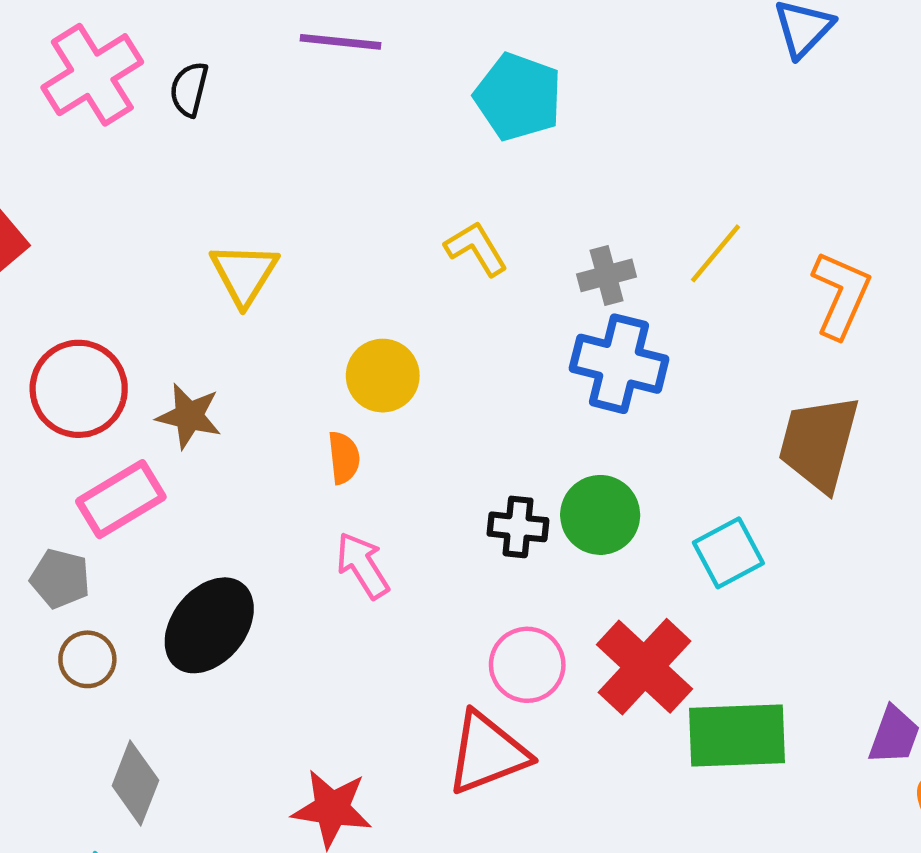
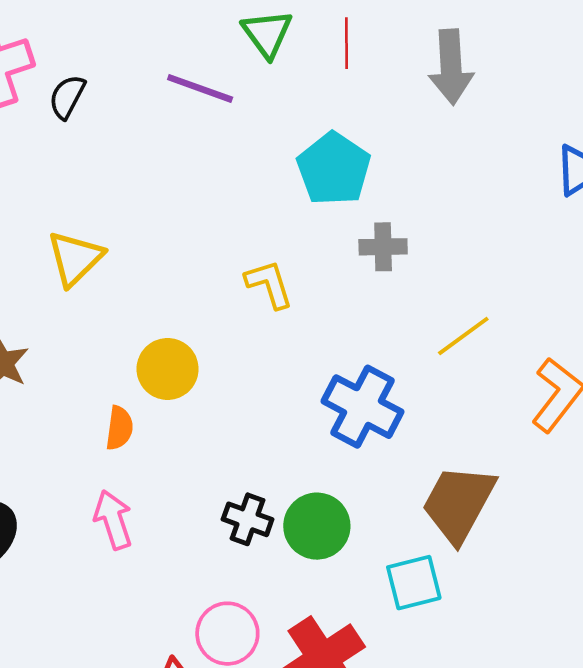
gray cross: (607, 275) -> (383, 247), moved
brown trapezoid: (819, 443) -> (458, 503), moved

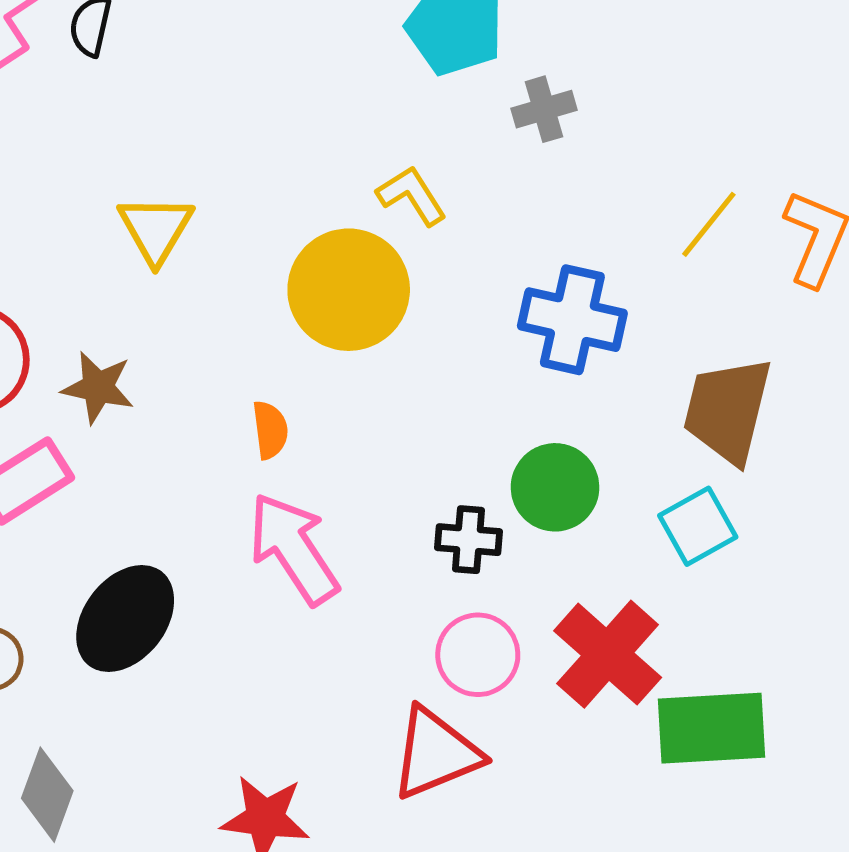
yellow line: (463, 336) -> (709, 224), moved
yellow circle: (168, 369) -> (349, 290), moved, size x1.5
black cross: (248, 519) -> (469, 540), moved
pink arrow: (113, 520) -> (293, 549), size x1.5

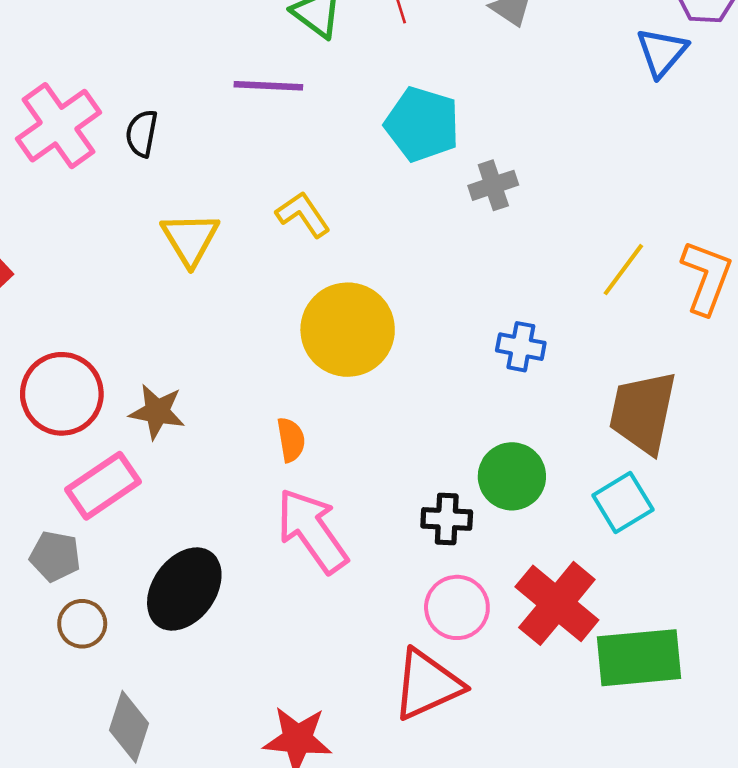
yellow L-shape: (412, 196) -> (303, 214), moved
yellow triangle: (156, 229) -> (190, 239), moved
blue cross: (572, 320) -> (521, 347), size x0.6

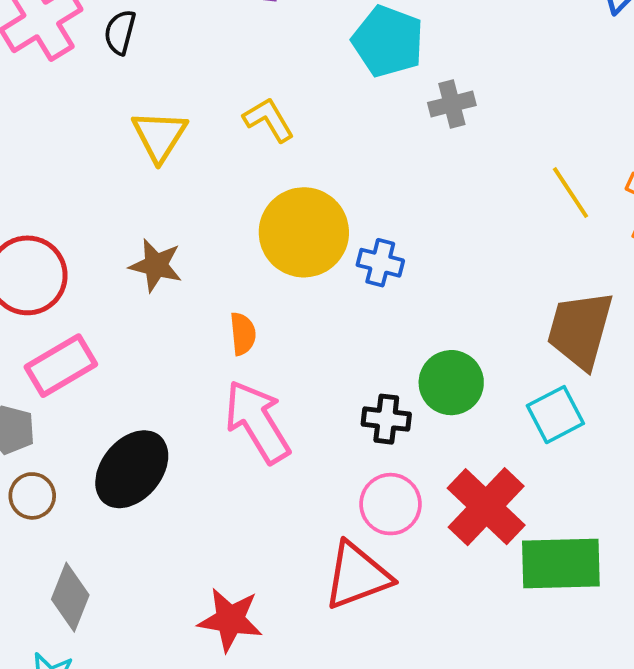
yellow line: (623, 270) -> (571, 193), turned -74
blue cross: (521, 347) -> (380, 263), moved
brown star: (157, 412) -> (156, 265), moved

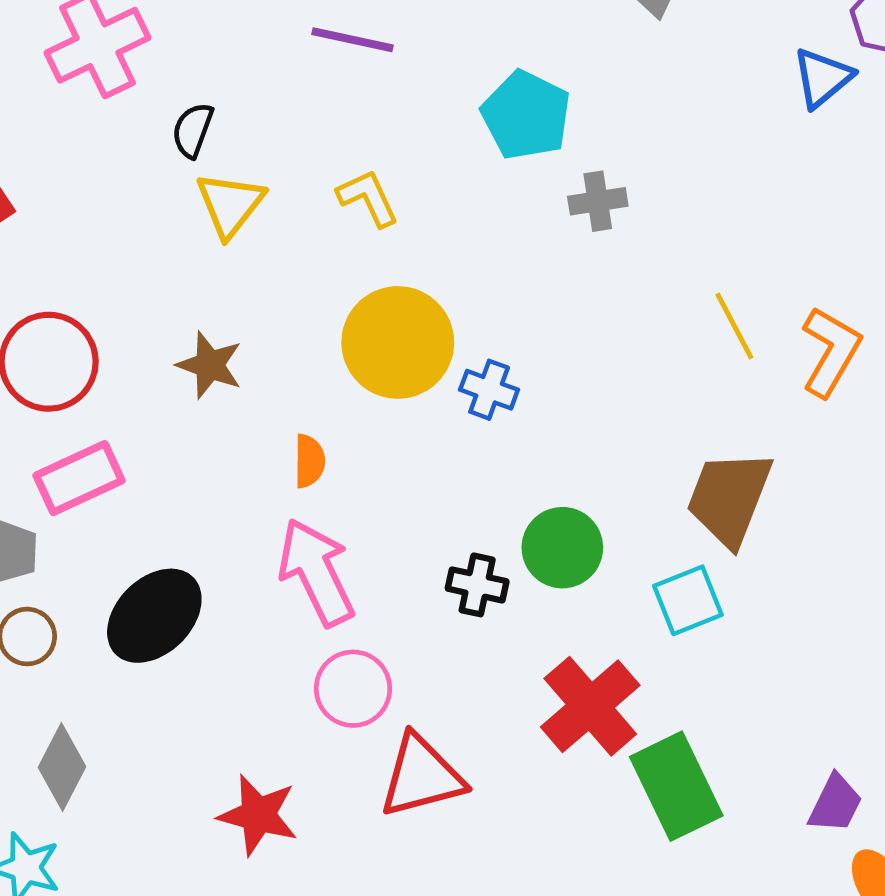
black semicircle: (120, 32) -> (193, 130), moved
pink circle: (391, 504) -> (353, 689), moved
green rectangle: (561, 563) -> (676, 786), turned 60

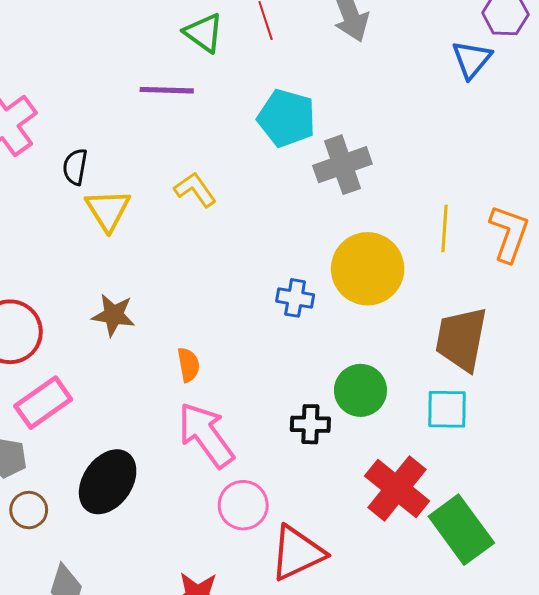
gray cross: (598, 201) -> (342, 165), size x1.5
yellow line: (734, 326) -> (444, 228), turned 42
yellow circle: (398, 342) -> (368, 269), moved
cyan square: (688, 600) -> (447, 409), turned 33

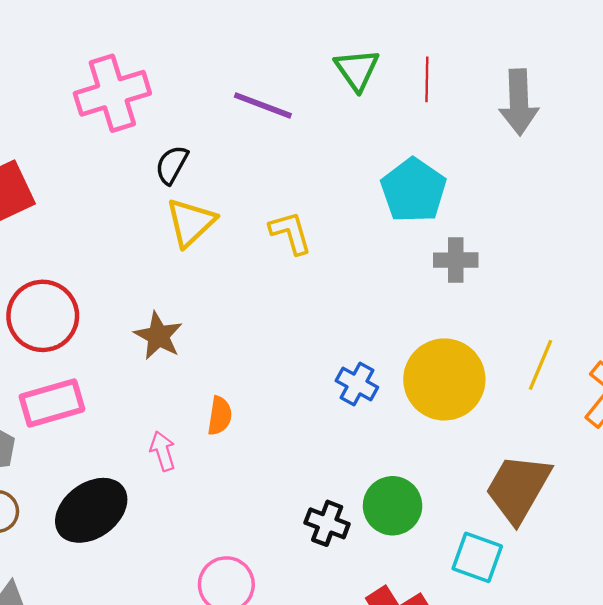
purple line: (167, 90) -> (263, 105), moved
gray cross: (342, 165) -> (456, 260), size x0.7
pink arrow: (206, 435) -> (163, 451), moved, size x0.5

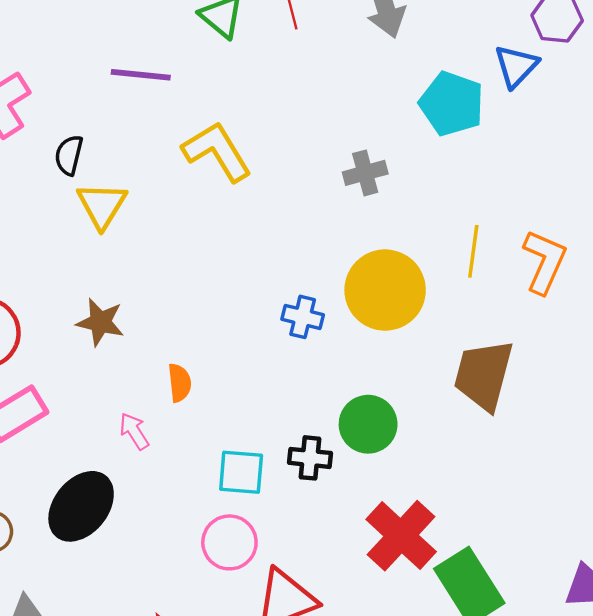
cyan pentagon: (413, 190) -> (452, 104), moved
yellow L-shape: (291, 233) -> (217, 152), moved, size x1.5
cyan square: (477, 557) -> (241, 472), moved

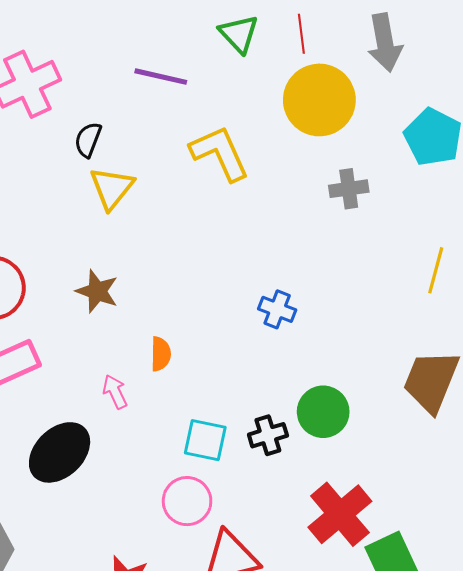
yellow circle: (385, 290) -> (319, 100), moved
black cross: (310, 458) -> (268, 435), turned -30

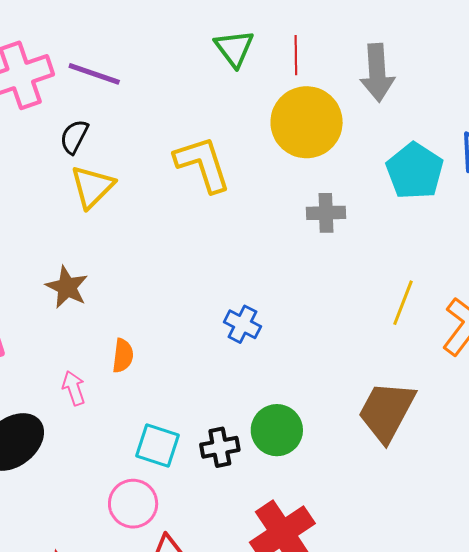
purple line: (161, 77) -> (94, 74), moved

